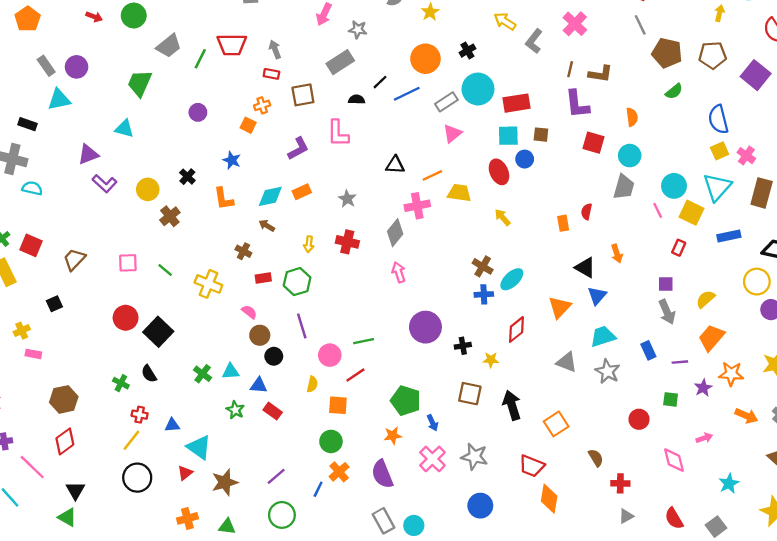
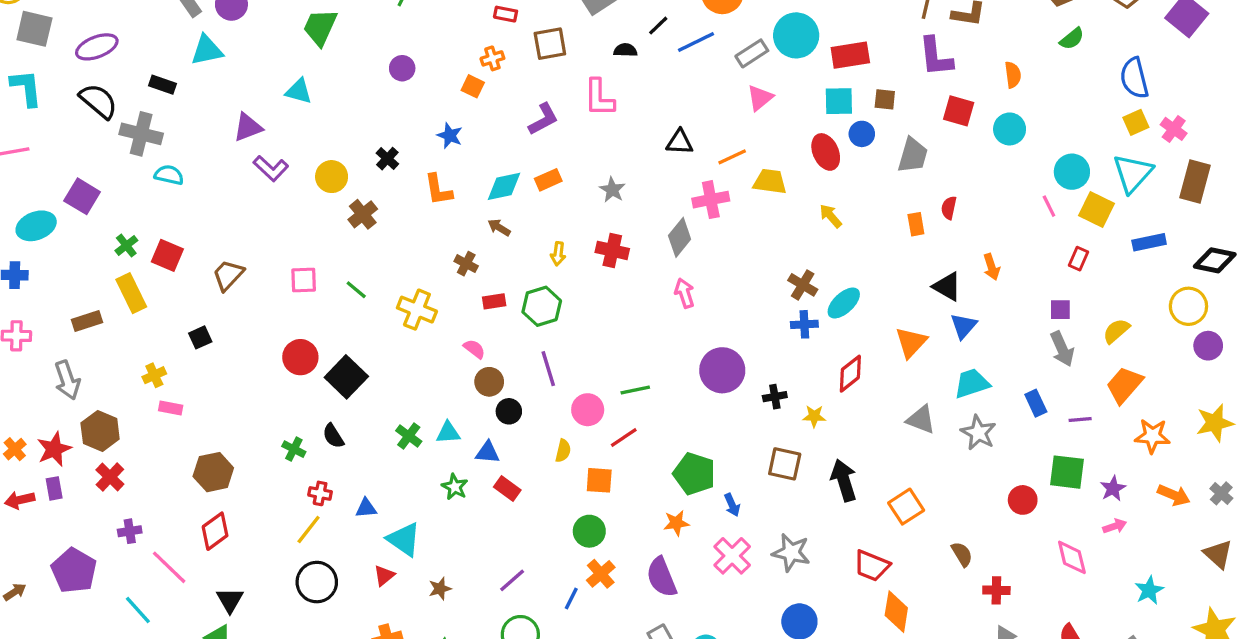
gray trapezoid: (624, 187) -> (913, 155), moved
purple star: (703, 388) -> (1113, 488), moved
green square: (671, 399) -> (1067, 472), size x1.6
brown star: (225, 482) -> (440, 589), size x0.6

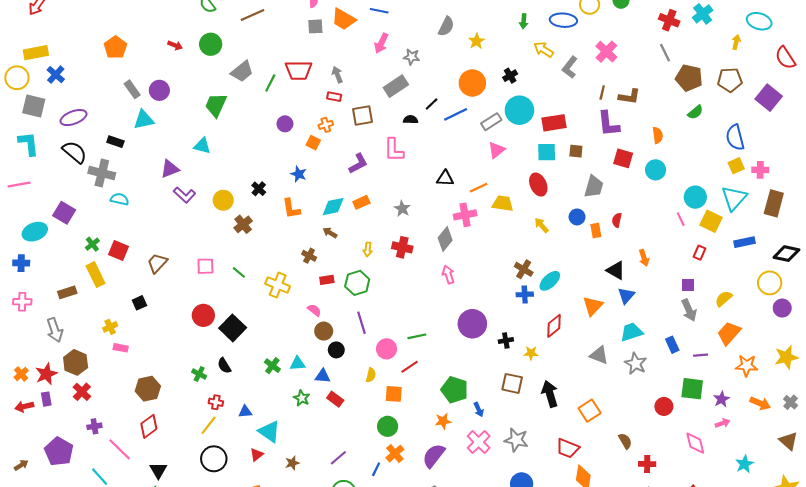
purple circle: (402, 68) -> (285, 124), moved
pink cross: (1174, 129) -> (760, 170), turned -35
blue circle: (862, 134) -> (577, 217), moved
purple semicircle: (662, 577) -> (434, 456), turned 60

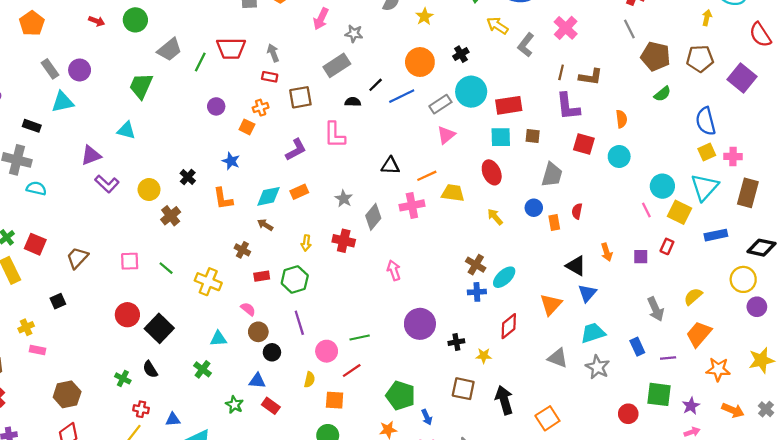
gray diamond: (445, 239) -> (373, 217), moved
purple square: (688, 285) -> (641, 257), moved
cyan triangle: (298, 364) -> (218, 339), moved

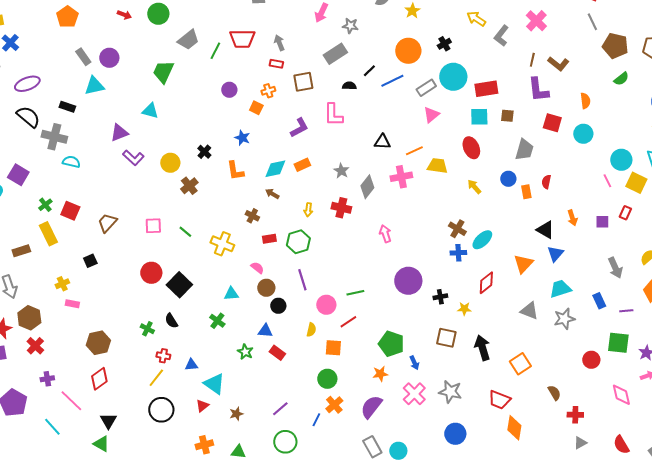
brown L-shape: (591, 77) -> (558, 64), turned 30
gray star: (598, 367) -> (564, 319), turned 30

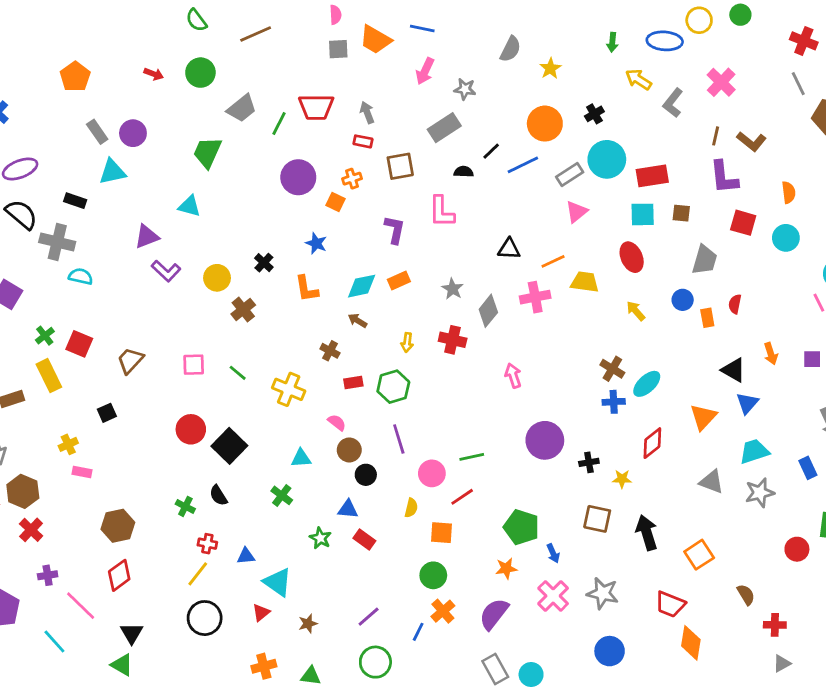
purple circle: (229, 90) -> (298, 177), size x1.6
purple L-shape: (299, 128) -> (395, 230), turned -50

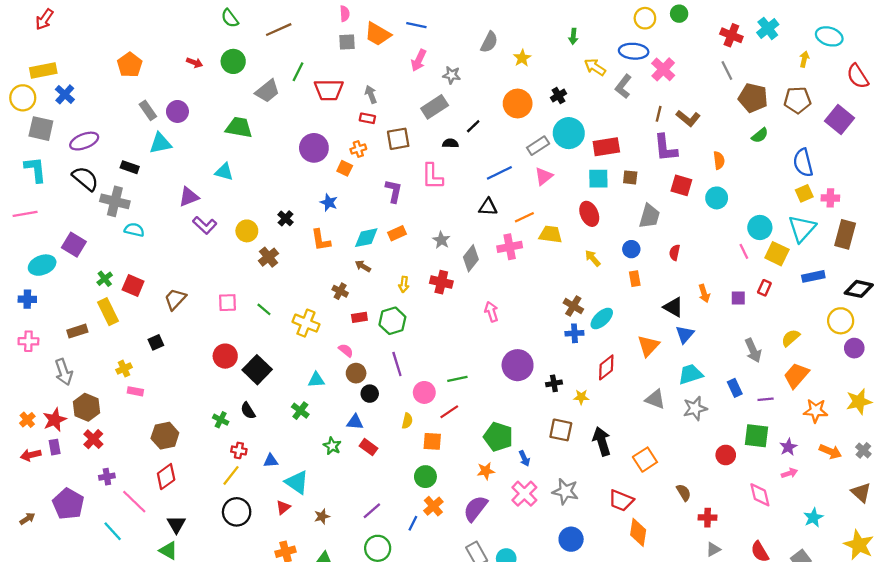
blue ellipse: (665, 41) -> (634, 51), moved
green line: (279, 124) -> (298, 72), moved
green trapezoid: (207, 152) -> (239, 127), turned 76
blue line: (523, 165) -> (499, 173), moved
orange rectangle: (707, 318) -> (635, 279), moved

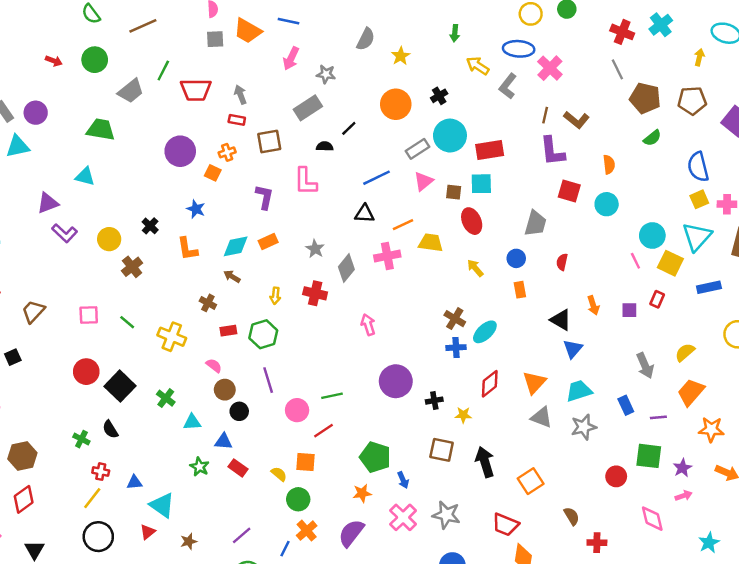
brown square: (630, 177) -> (454, 192), moved
orange triangle: (648, 346) -> (534, 382), moved
cyan triangle: (316, 380) -> (192, 422), moved
green cross: (300, 411) -> (166, 398), moved
yellow semicircle: (407, 421) -> (279, 474), moved, turned -63

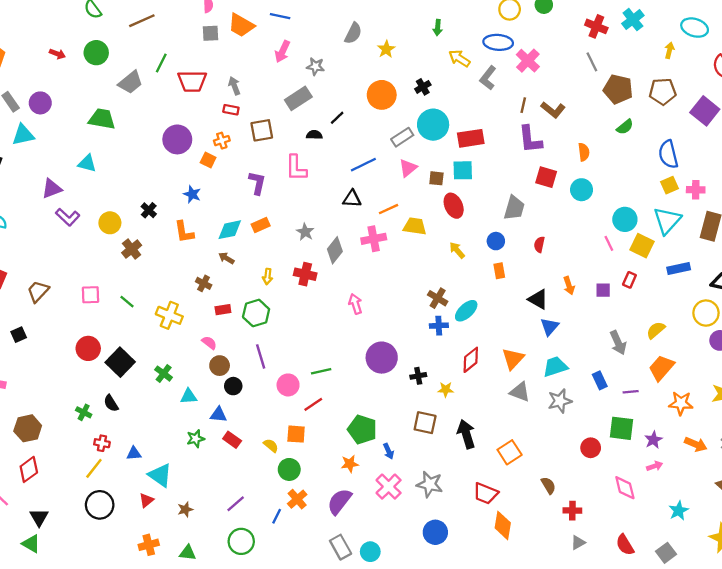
green star: (199, 467) -> (196, 439), turned 30

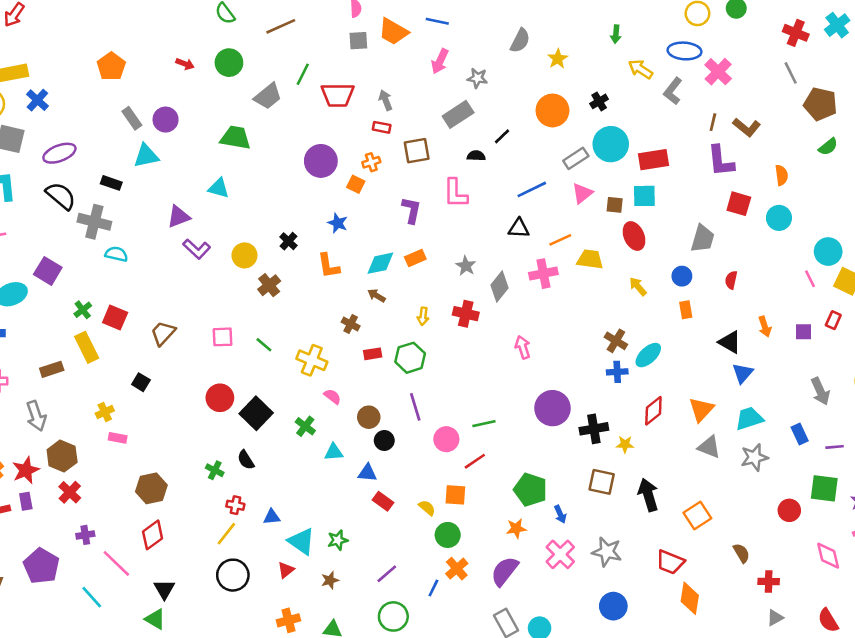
black square: (19, 335) -> (141, 382), turned -35
pink semicircle: (209, 343) -> (332, 396), moved
black cross: (418, 376) -> (594, 429), size x1.5
green star: (196, 439) -> (338, 540), moved

